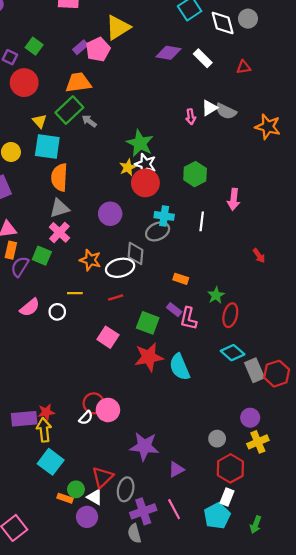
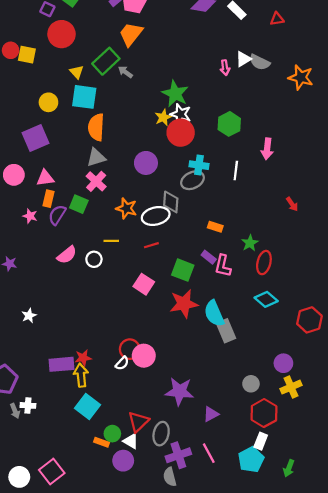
orange trapezoid: (78, 83) -> (131, 34), moved, turned -44
gray rectangle: (255, 370) -> (226, 331), moved

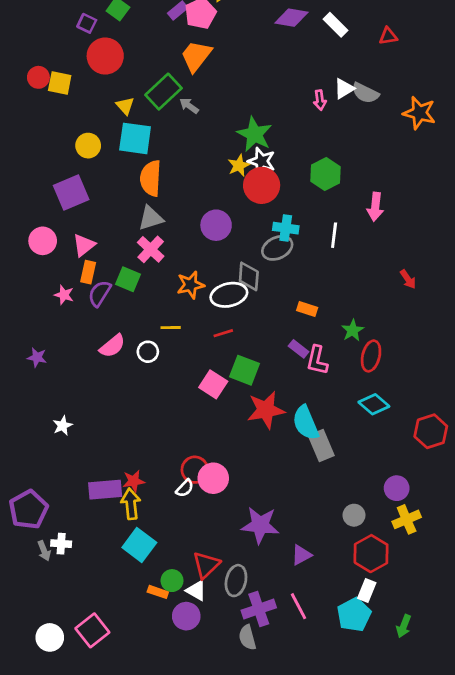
pink triangle: (45, 178) -> (84, 245), turned -30
orange star: (126, 208) -> (190, 285), turned -30
green square: (183, 270) -> (245, 370), moved

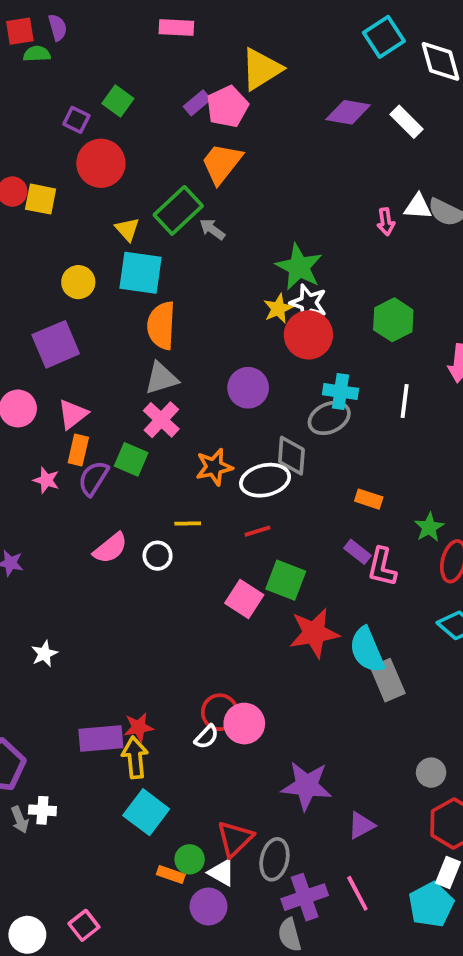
white triangle: (344, 89) -> (418, 207), turned 35
pink square: (92, 630) -> (84, 925), size x0.7

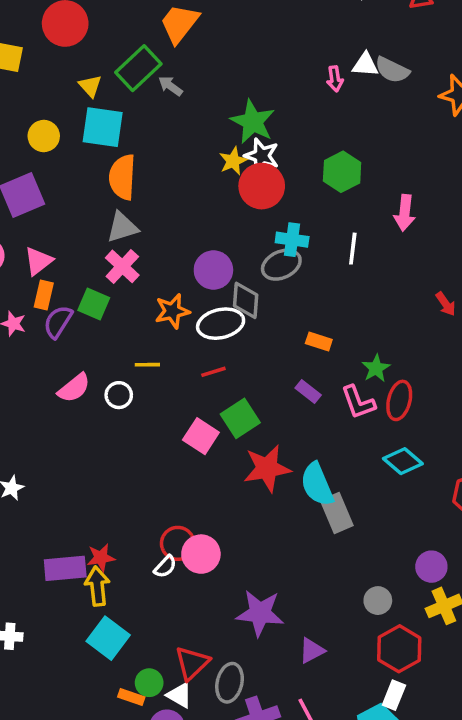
purple circle: (248, 388) -> (213, 270), moved
pink L-shape: (382, 567) -> (358, 402), moved, turned -33
green square: (286, 580) -> (240, 418), turned 36

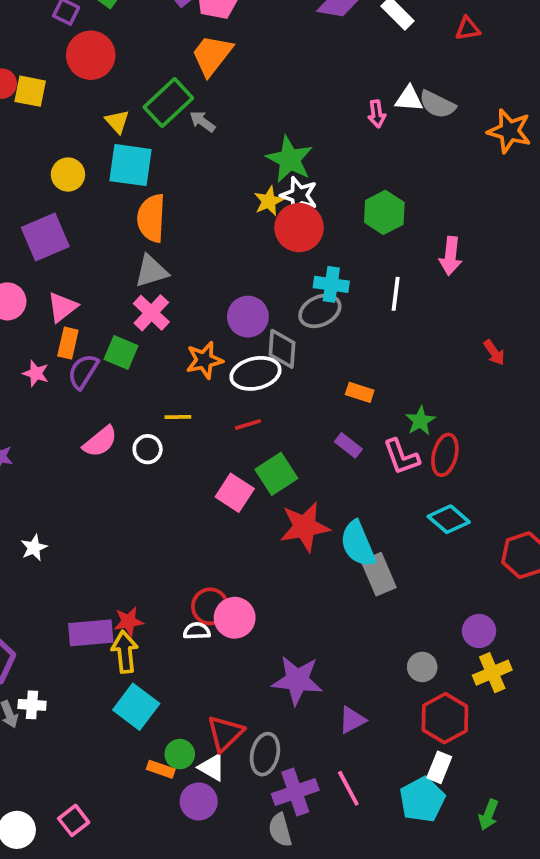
white semicircle: (165, 567) -> (197, 631), turned -135

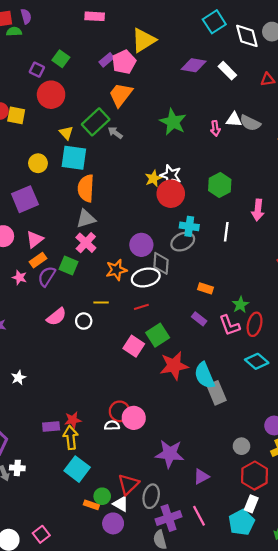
green star: (290, 159) -> (173, 122), moved
orange rectangle: (68, 343) -> (38, 260), turned 42
purple rectangle: (91, 633) -> (51, 427), size x0.7

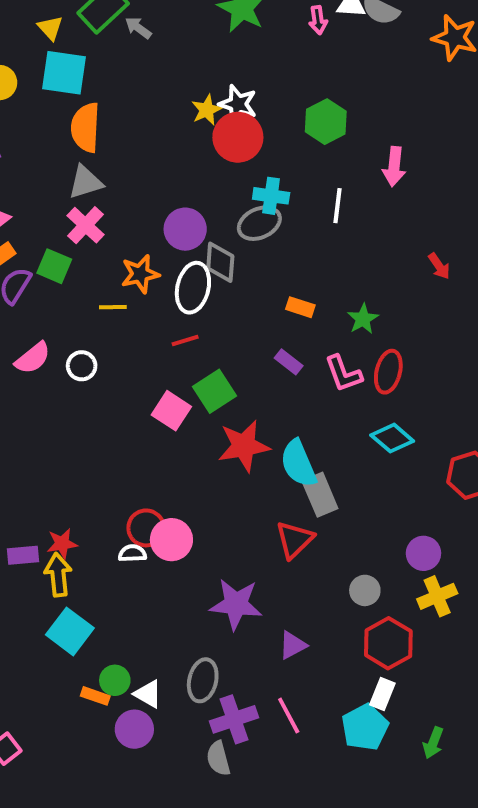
white ellipse: (146, 277) -> (193, 288), turned -64
yellow line: (101, 303) -> (113, 307), moved
green star: (240, 305) -> (363, 319), moved
red triangle: (128, 484) -> (295, 540), moved

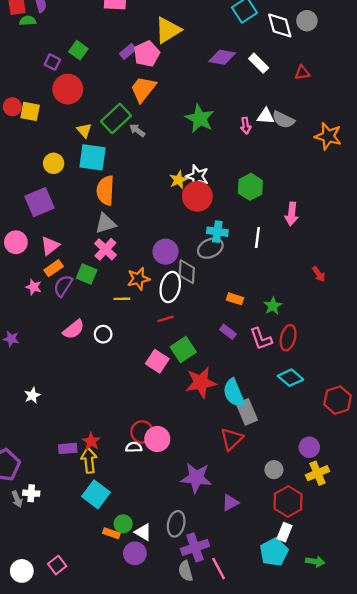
red star: (62, 544) -> (91, 441), turned -30
pink line: (289, 715) -> (219, 569), moved
green arrow: (433, 743) -> (315, 562), turned -102

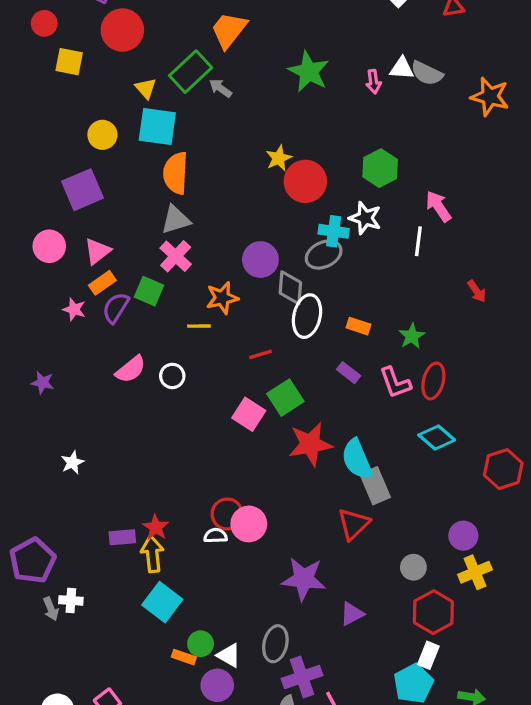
red circle: (12, 107) -> (44, 23), moved
white star: (197, 176) -> (365, 218), moved
pink arrow: (292, 214) -> (438, 206), turned 140
white line: (257, 238) -> (418, 241), moved
white ellipse: (170, 287) -> (307, 316), moved

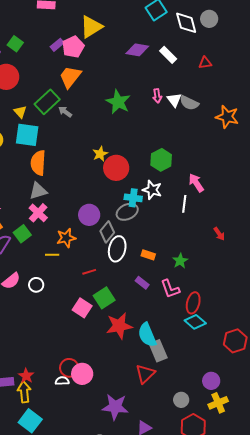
white triangle: (402, 68) -> (174, 100), turned 49
pink arrow: (374, 82) -> (157, 96), moved
gray diamond: (290, 288) -> (107, 232), turned 35
green square: (149, 291) -> (22, 234), turned 30
red ellipse: (433, 381) -> (193, 303), moved

